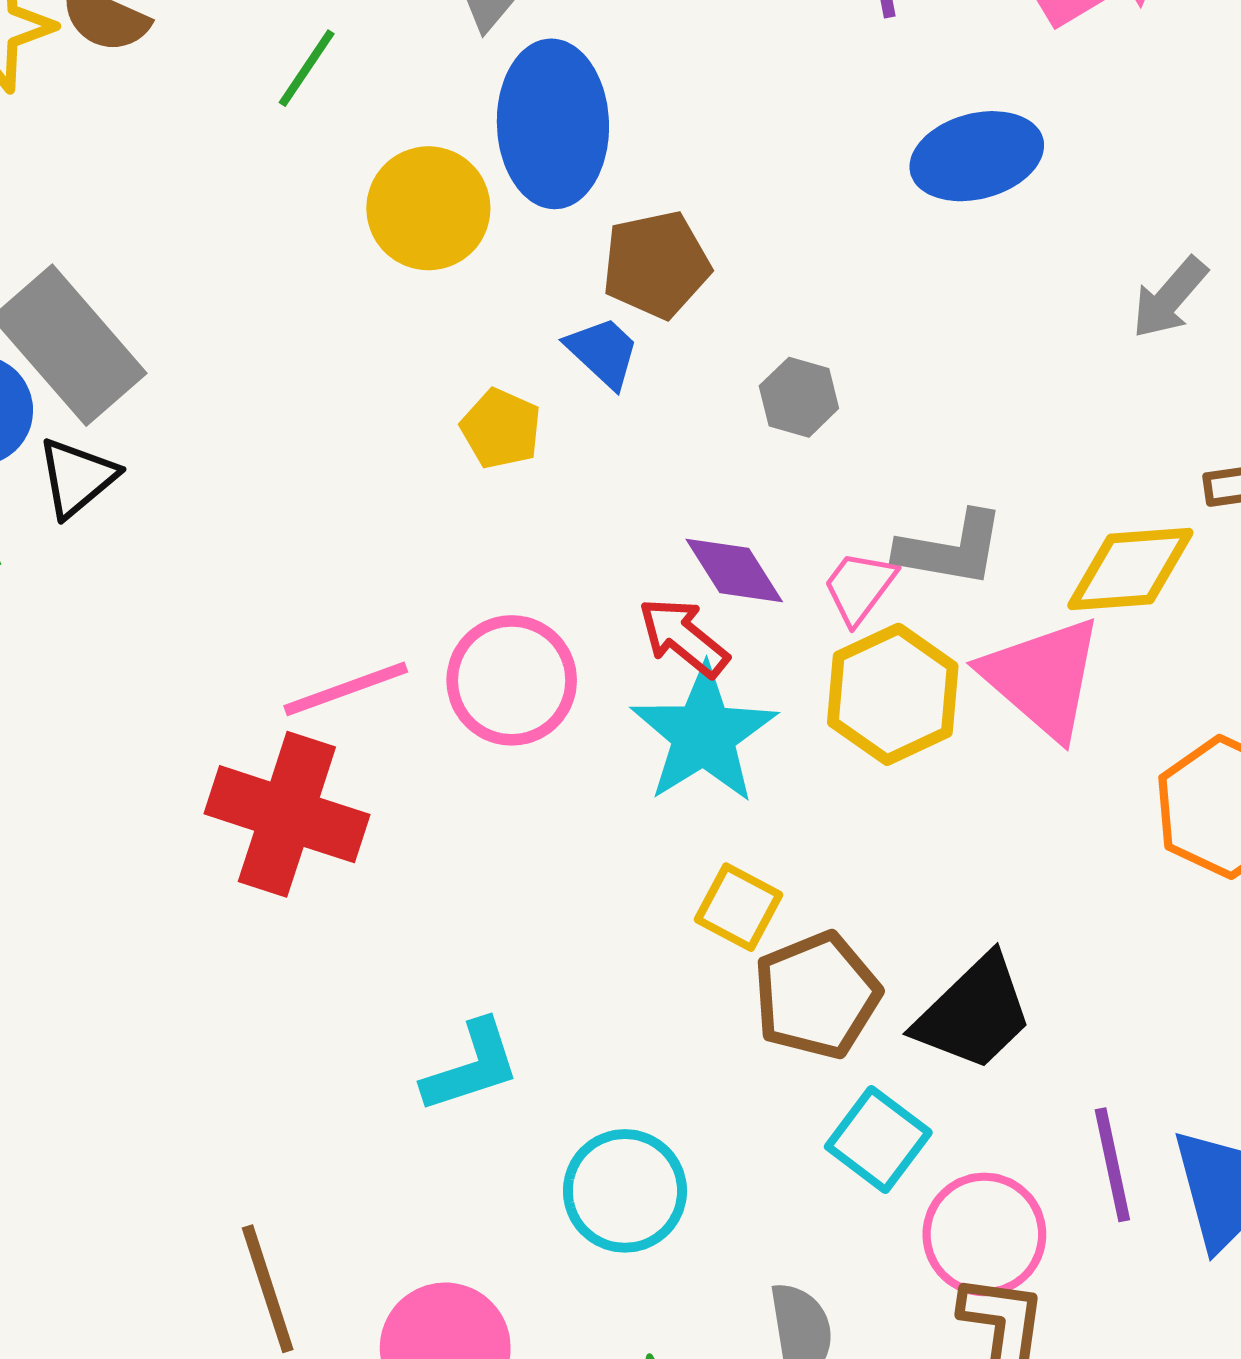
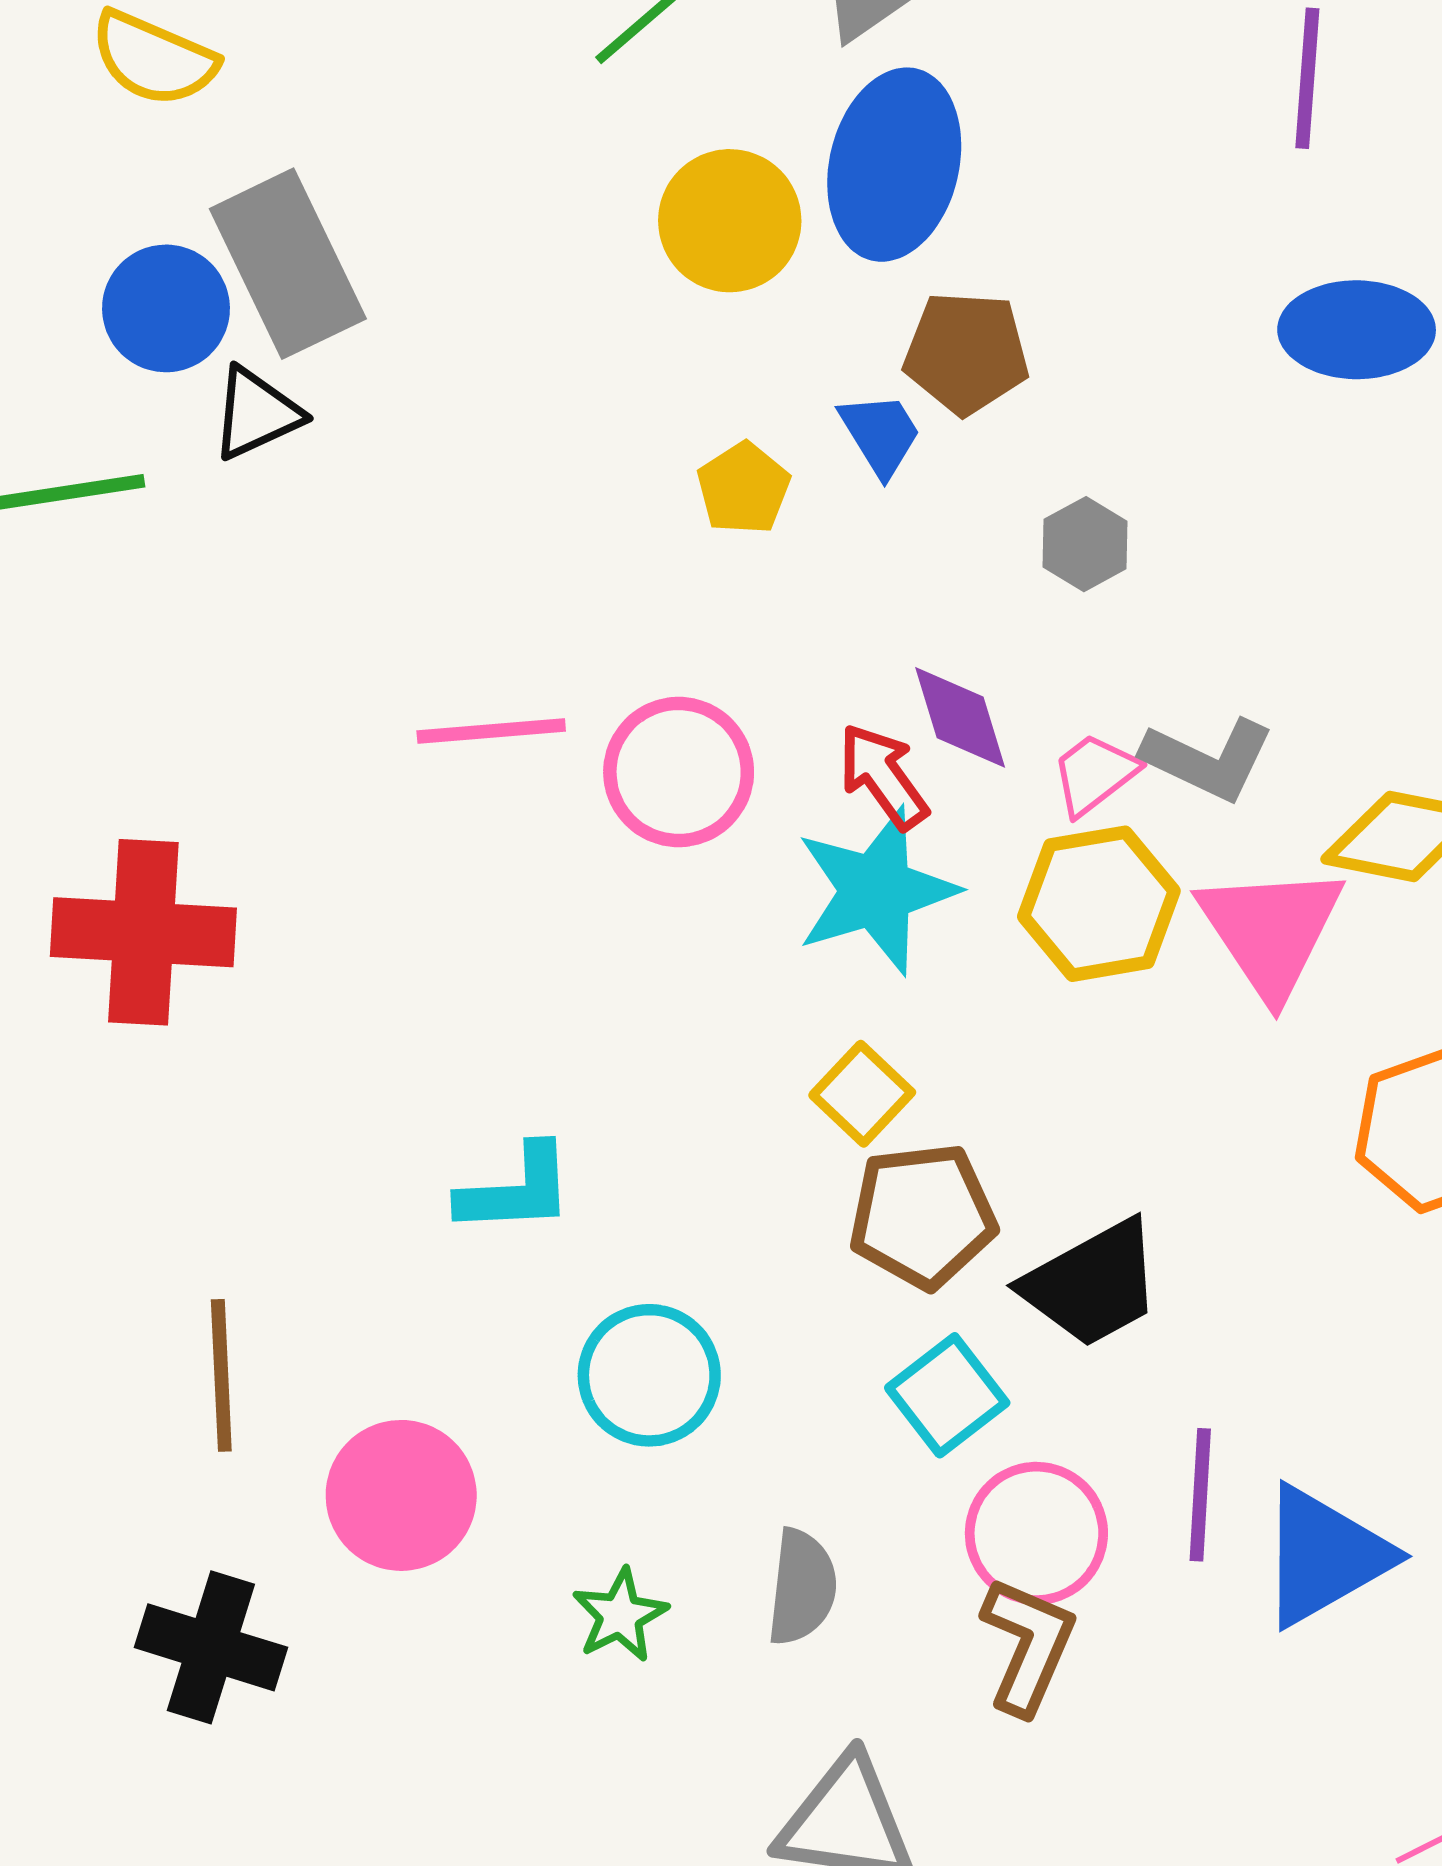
red cross: (287, 814) -> (143, 932), moved, turned -30

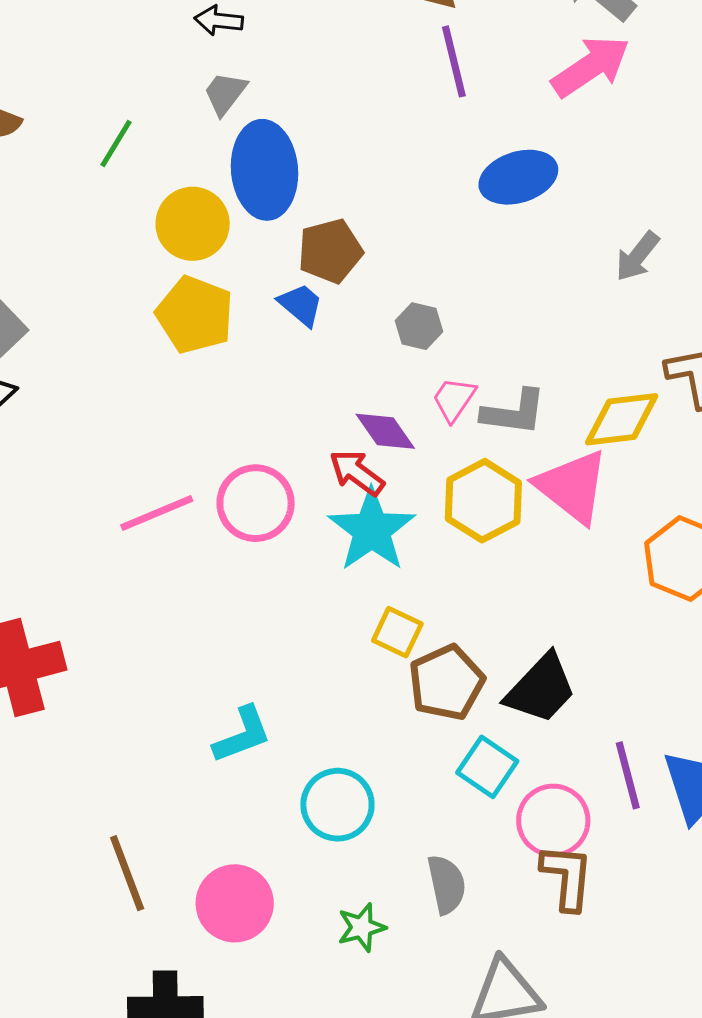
yellow pentagon: (743, 488) -> (195, 315), moved, size x1.6
pink trapezoid: (1094, 774) -> (454, 399), moved
green star: (620, 1615) -> (362, 927), turned 30

